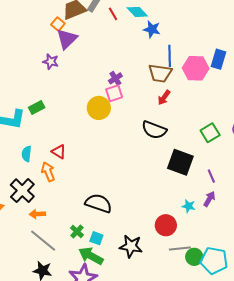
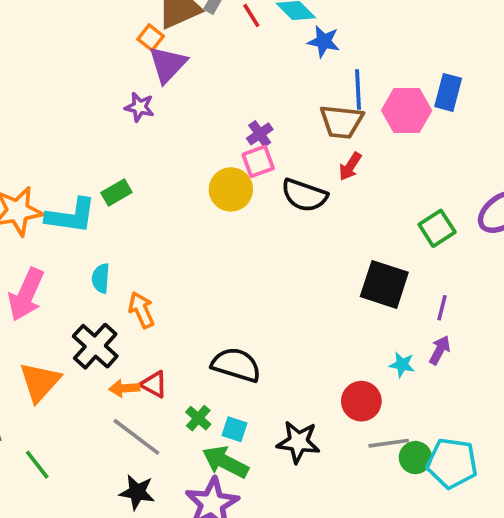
black semicircle: (154, 130) -> (304, 195), moved
red triangle: (59, 152) -> (154, 384), moved
purple line: (211, 176) -> (442, 308), turned 40

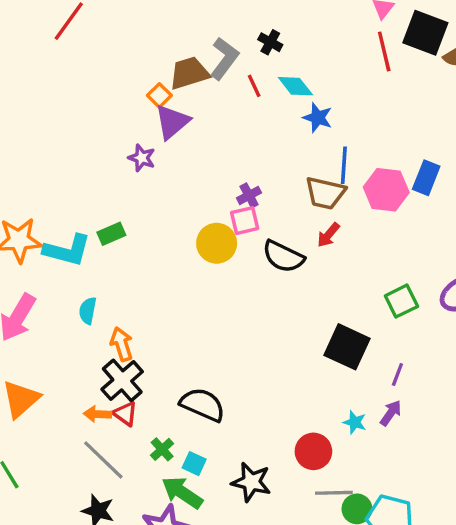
black cross: (95, 346) -> (122, 380), moved

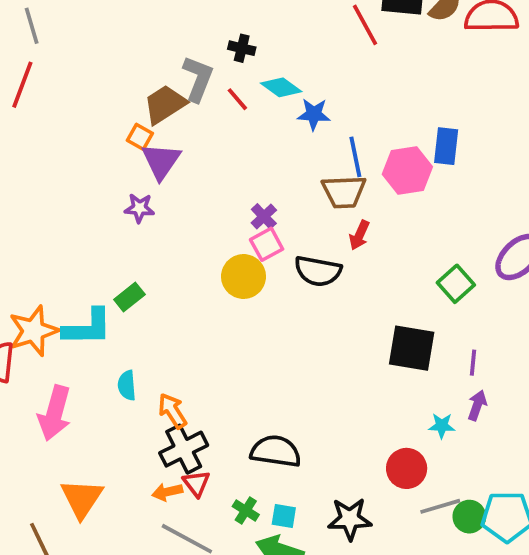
black cross: (122, 380) -> (184, 449), turned 30
red triangle: (125, 414) -> (196, 483), turned 32

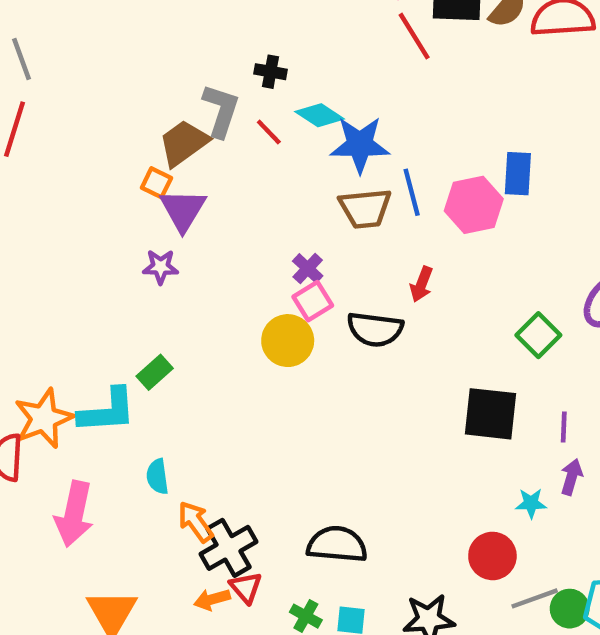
blue star: (314, 114) -> (360, 145), size x1.5
brown trapezoid: (344, 192) -> (365, 208), moved
orange arrow: (172, 411) -> (196, 522), moved

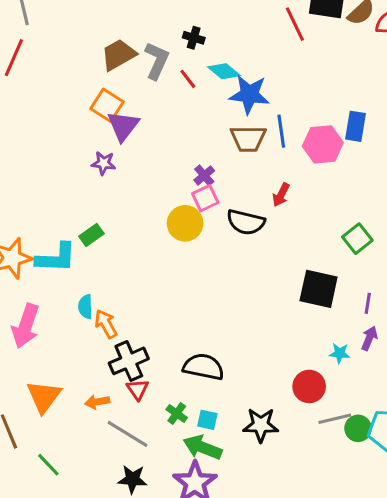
brown trapezoid: (184, 143) -> (118, 55), moved
orange square: (156, 183) -> (107, 105), size x1.5
orange arrow: (196, 522) -> (106, 324), moved
orange arrow: (212, 599) -> (97, 402), moved

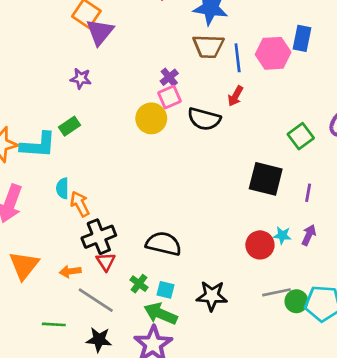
blue line: (281, 131) -> (238, 58), moved
purple star: (103, 163) -> (81, 78), moved
purple arrow: (369, 338) -> (309, 235), moved
red circle: (309, 386) -> (260, 245), moved
green line: (48, 465) -> (54, 324), moved, turned -45

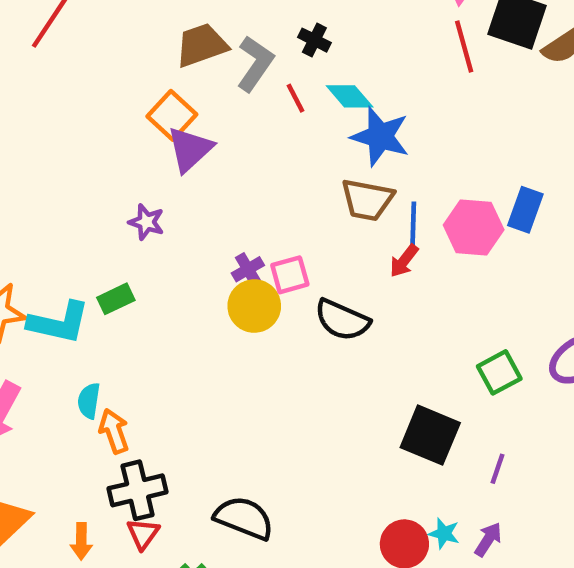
purple cross: (169, 77) -> (248, 269), moved
red arrow: (235, 96) -> (404, 261), moved
orange arrow: (70, 271) -> (81, 541), turned -90

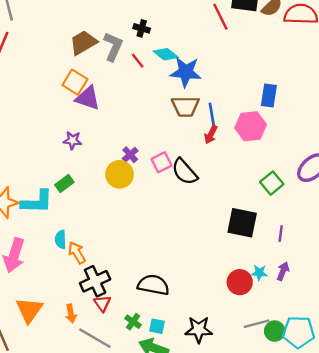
purple triangle: (190, 149) -> (88, 98), turned -48
pink hexagon: (474, 227) -> (251, 126), moved
pink square: (290, 275) -> (161, 162), moved
yellow circle: (254, 306) -> (120, 174), moved
black semicircle: (342, 320) -> (185, 172), turned 36

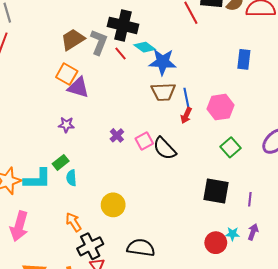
black cross: (142, 28) -> (123, 25), size x2.0
blue rectangle: (269, 95) -> (244, 59), moved
yellow circle: (120, 174) -> (113, 205), moved
green square: (272, 183) -> (231, 147), moved
cyan semicircle: (61, 239) -> (71, 178), moved

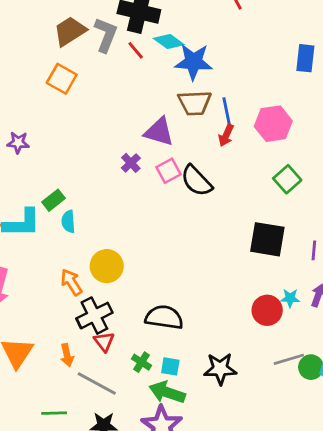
purple triangle: (78, 87) -> (159, 132), moved
purple star: (66, 125) -> (18, 143), moved
yellow circle: (113, 205) -> (107, 266), moved

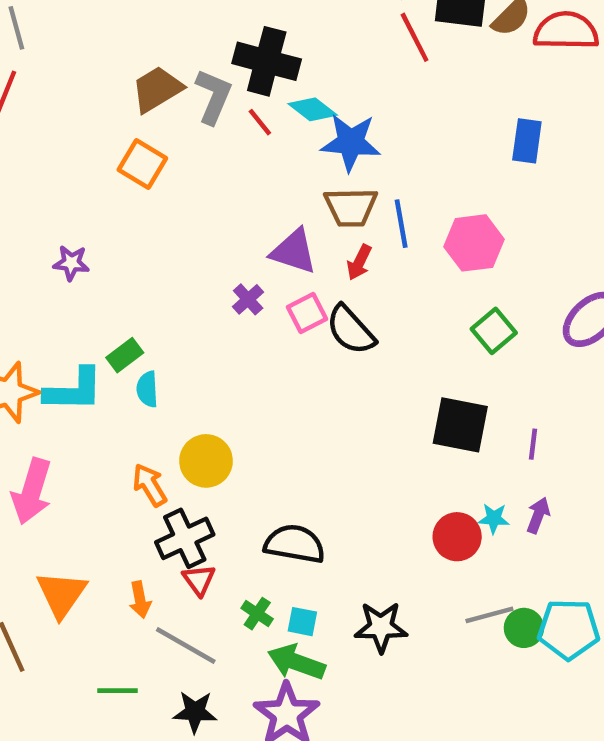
red arrow: (226, 135) -> (359, 262), moved

